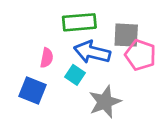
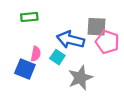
green rectangle: (79, 22) -> (29, 17), moved, size x0.7
pink semicircle: (47, 58) -> (36, 54), moved

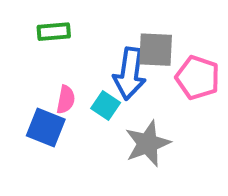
gray square: (97, 27) -> (156, 50), moved
blue arrow: (70, 40) -> (130, 74), turned -96

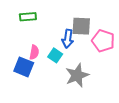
blue arrow: (130, 74) -> (68, 39), size x0.7

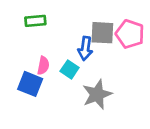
pink pentagon: (103, 41) -> (130, 34), moved

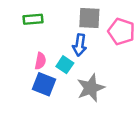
gray square: (102, 33) -> (89, 18), moved
blue square: (30, 84) -> (44, 84), moved

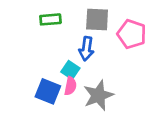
green rectangle: (33, 19) -> (50, 19), moved
pink semicircle: (40, 61) -> (70, 86), moved

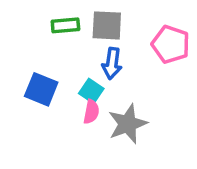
gray square: (97, 19) -> (107, 25), moved
blue square: (48, 91) -> (41, 89), moved

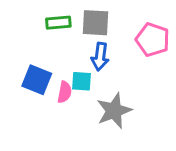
cyan square: (91, 91) -> (82, 81), turned -30
pink semicircle: (91, 112) -> (65, 92), moved

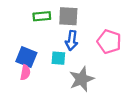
pink pentagon: (153, 40) -> (109, 42), moved
pink semicircle: (65, 92) -> (25, 72), moved

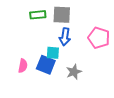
blue square: (26, 57) -> (46, 65), moved
gray star: (82, 79) -> (74, 72), size x0.7

